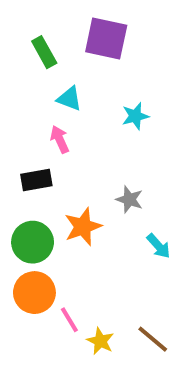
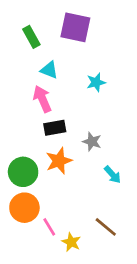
pink arrow: (60, 139) -> (42, 99), size x1.4
black rectangle: (36, 180) -> (55, 128), moved
brown line: (153, 339) -> (106, 227), moved

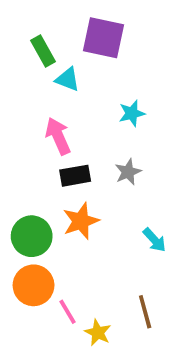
cyan triangle: (49, 70) -> (68, 79), moved
gray star: (92, 142) -> (128, 172), moved, turned 30
brown line: (106, 227) -> (145, 312), turned 35

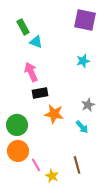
purple square: (103, 38) -> (85, 20), moved
cyan star: (132, 113) -> (83, 61), moved
gray star: (128, 172) -> (88, 105), moved
orange star: (81, 221) -> (54, 114), moved, turned 30

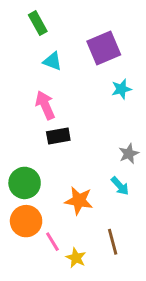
purple square: (85, 20) -> (104, 48), moved, turned -35
green rectangle: (23, 27) -> (38, 23), moved
orange star: (54, 114) -> (79, 201), moved

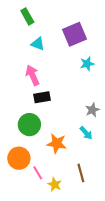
green circle: (25, 183) -> (29, 125), moved

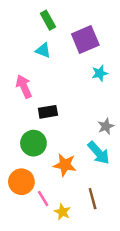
green rectangle: (27, 16) -> (48, 20), moved
pink arrow: (33, 75) -> (24, 86), moved
cyan arrow: (86, 133) -> (99, 153), size x1.5

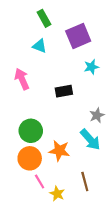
black rectangle: (48, 112) -> (64, 91), moved
orange circle: (21, 182) -> (30, 158), moved

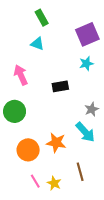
purple square: (78, 36) -> (87, 34), moved
green circle: (31, 131) -> (15, 111), moved
pink line: (40, 181) -> (35, 181), moved

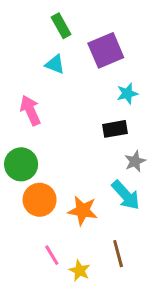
purple square: (87, 34) -> (106, 50), moved
black rectangle: (60, 86) -> (115, 129), moved
orange circle: (28, 150) -> (40, 200), moved
pink line: (35, 181) -> (52, 255), moved

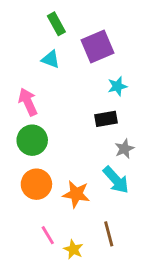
green circle: (21, 164) -> (32, 140), moved

